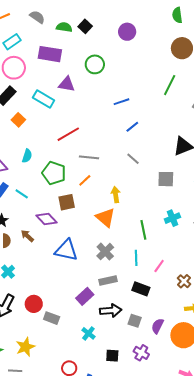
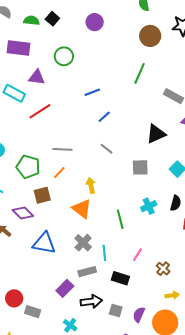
red line: (68, 134) -> (40, 111), moved
cyan line: (136, 258) -> (104, 253), moved

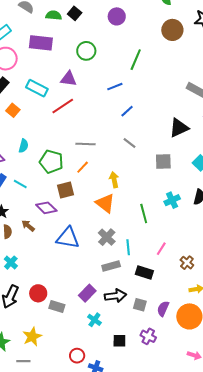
green line: (140, 73) -> (136, 60), moved
purple triangle: (37, 77) -> (69, 79), moved
purple rectangle: (65, 288) -> (87, 293), moved

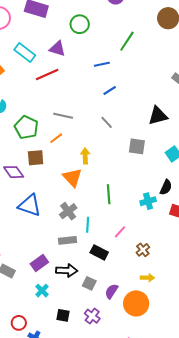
cyan cross: (172, 200) -> (148, 201), moved

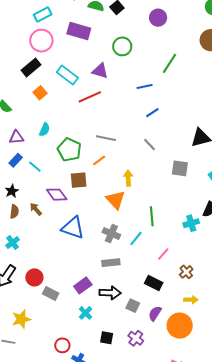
gray cross: (68, 211) -> (111, 234), turned -30
cyan line: (88, 225) -> (136, 239), moved, turned 35
black rectangle: (99, 252) -> (154, 283), moved

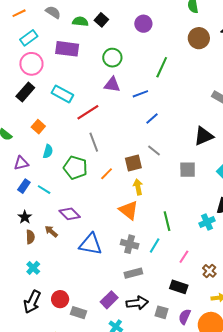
purple triangle: (100, 71) -> (112, 85), moved
orange square: (40, 93) -> (38, 127), moved
gray line: (106, 138) -> (94, 142), moved, turned 66
brown square: (79, 180) -> (133, 163), moved

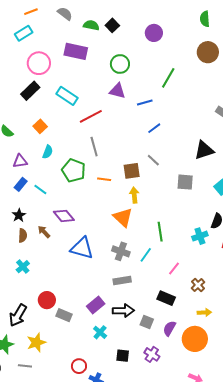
cyan rectangle: (29, 38) -> (24, 33), moved
orange line: (107, 174) -> (104, 179), turned 48
black arrow: (32, 302) -> (18, 315), moved

